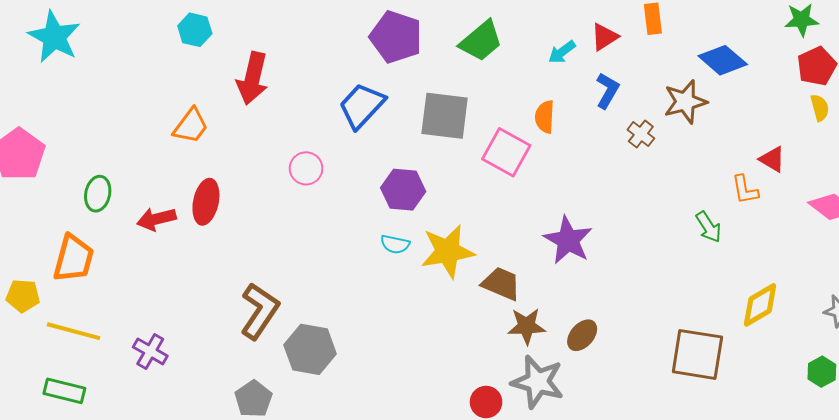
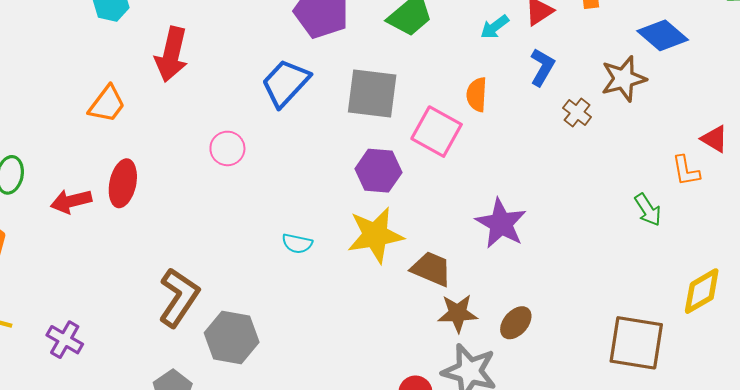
purple hexagon: (403, 190) -> (378, 171), moved
cyan semicircle: (395, 244) -> (297, 244), moved

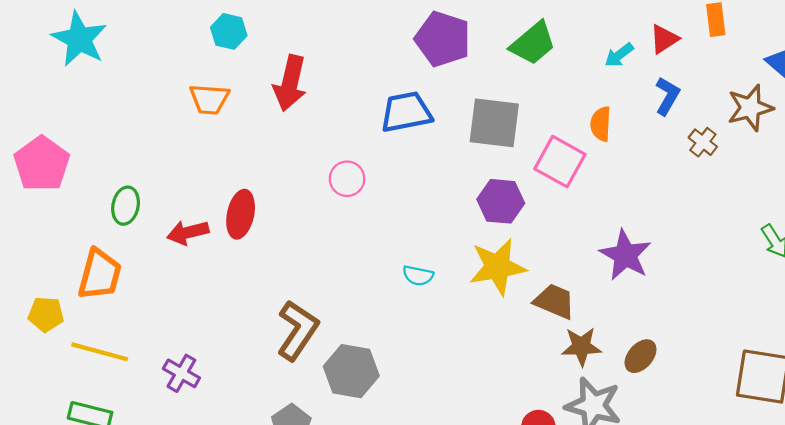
blue trapezoid: (286, 83) -> (406, 112), turned 36
orange trapezoid: (107, 104) -> (209, 99), moved, turned 57

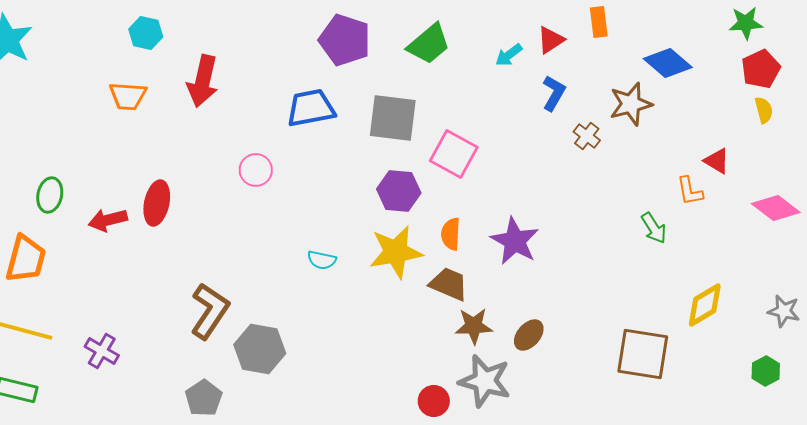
orange semicircle: (601, 124) -> (451, 234), moved

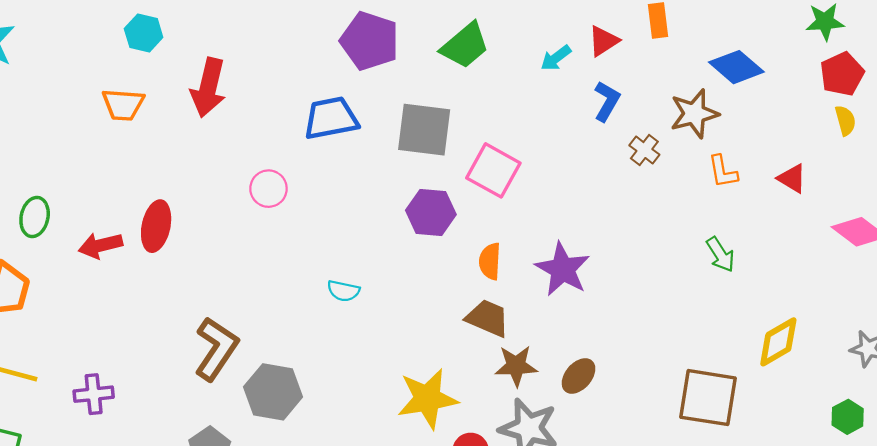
orange L-shape: (690, 191) -> (723, 172), moved
yellow star: (396, 252) -> (427, 399), moved
purple cross: (102, 351) -> (94, 394), turned -36

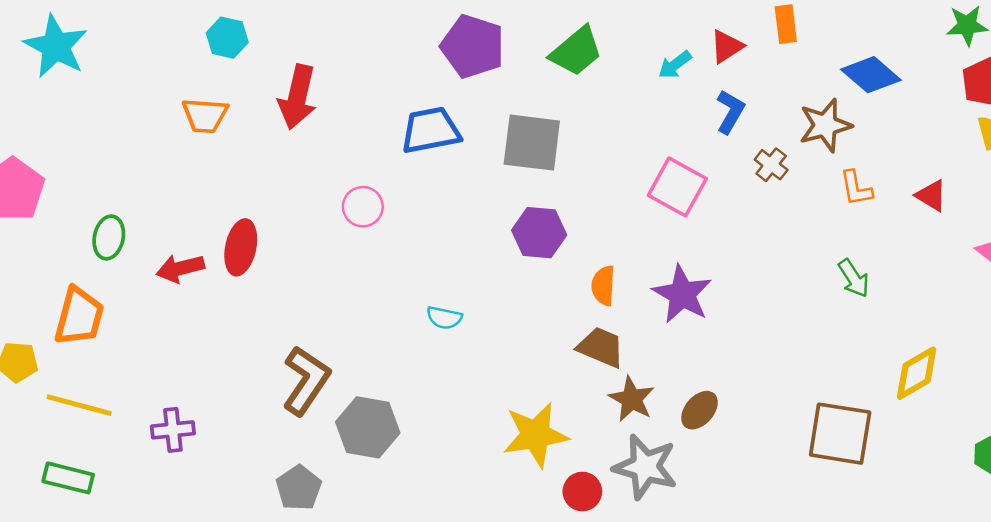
pink square: (493, 170) -> (677, 187), moved
brown star: (516, 366) -> (632, 399), turned 30

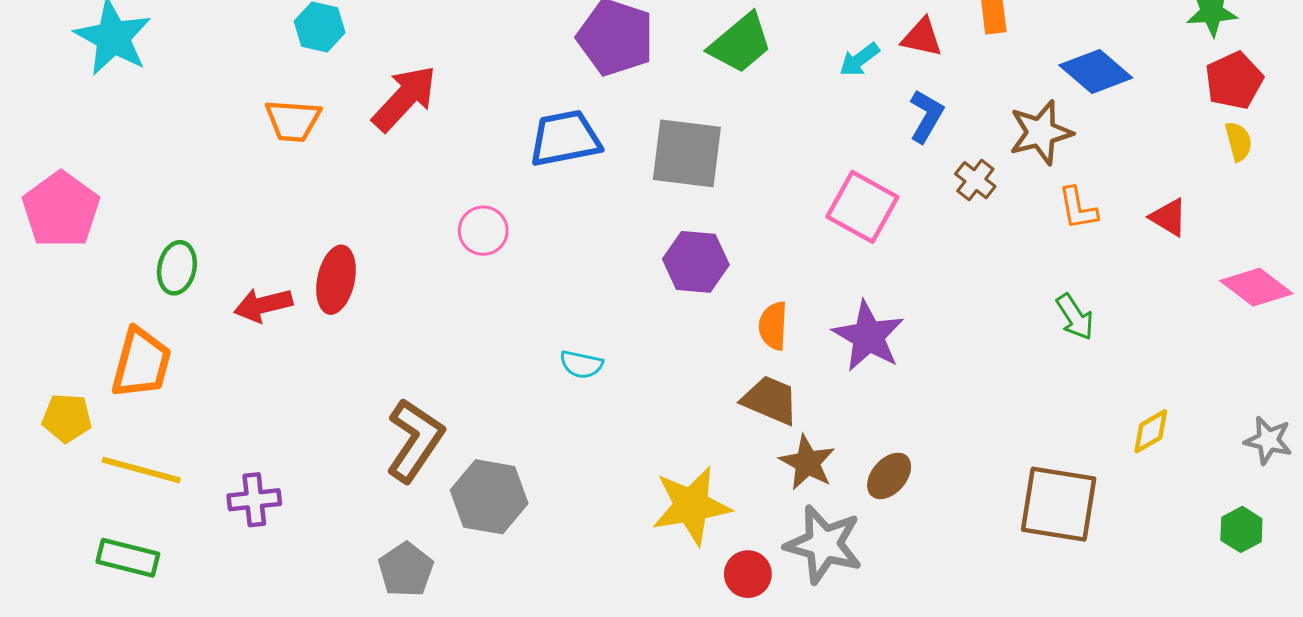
red triangle: (727, 46) -> (922, 37), turned 45
red arrow: (297, 97) -> (404, 98), turned -150
yellow diamond: (917, 373) -> (1151, 431), size x0.7

